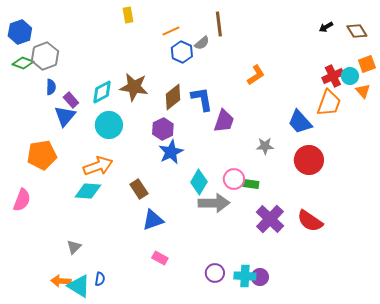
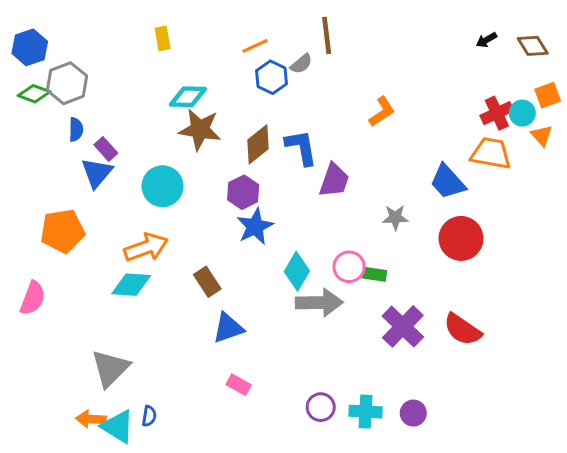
yellow rectangle: (128, 15) -> (163, 38), moved
cyan diamond: (102, 92) -> (188, 97), moved, turned 30
orange trapezoid: (329, 103) -> (491, 153), turned -100
gray triangle: (74, 247) -> (110, 368), size x1.8
purple circle: (260, 277) -> (413, 413), moved

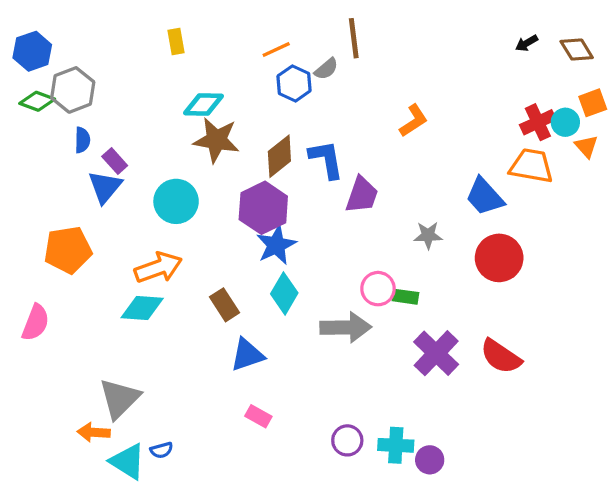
purple hexagon: (243, 192) -> (263, 208), size x1.4
cyan diamond: (297, 271) -> (284, 293), moved
purple circle: (413, 413) -> (430, 460), moved
blue semicircle: (149, 416) -> (162, 450), turned 66
orange arrow: (91, 419) -> (94, 432), moved

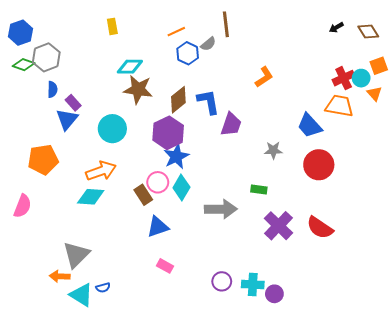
pink circle: (378, 289) -> (158, 182), moved

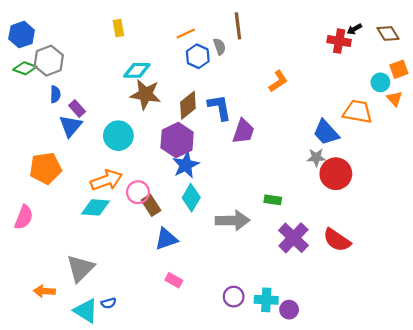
gray semicircle: (208, 44) -> (219, 46), turned -70
red cross: (344, 78) -> (339, 41), moved, turned 35
gray star: (273, 150) -> (316, 157), moved
pink circle: (158, 182) -> (138, 192), moved
orange arrow: (60, 276) -> (44, 291), moved

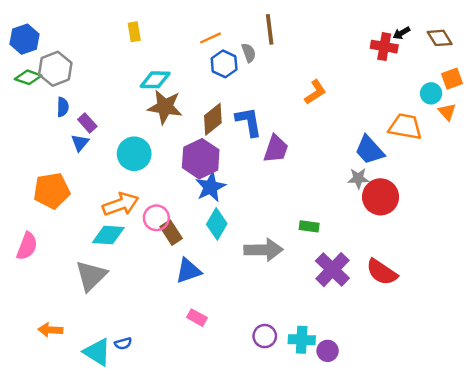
blue triangle: (71, 126) -> (80, 143), size x0.7
gray triangle: (80, 268) -> (91, 276), moved

